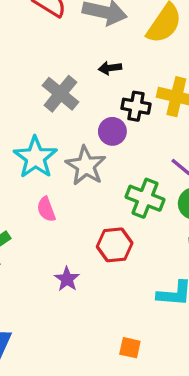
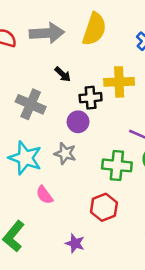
black arrow: (110, 68) -> (63, 74), turned -114
gray star: (86, 166) -> (65, 154), size x0.7

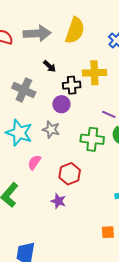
pink semicircle: (44, 195) -> (34, 162), turned 70
red hexagon: (104, 207) -> (70, 174), moved

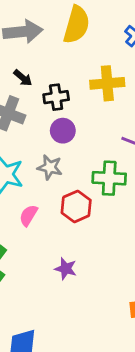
black arrow: (50, 66) -> (23, 78), moved
black cross: (72, 85) -> (56, 97), moved
red hexagon: (70, 174) -> (76, 206), moved

